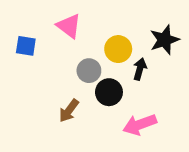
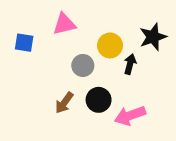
pink triangle: (69, 26) -> (64, 24), turned -50
black circle: (109, 92) -> (99, 100), moved

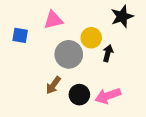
black star: (153, 37) -> (122, 16), moved
gray circle: (83, 65) -> (69, 54), size x1.5
black circle: (99, 100) -> (79, 95), moved

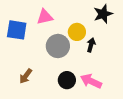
blue square: (20, 35) -> (17, 30), size x1.5
brown arrow: (53, 85) -> (26, 76), moved
pink arrow: (108, 96) -> (91, 81), turned 45

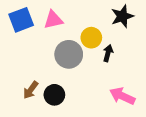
blue square: (17, 30) -> (21, 20), moved, turned -30
black circle: (67, 80) -> (54, 95), moved
pink arrow: (91, 81) -> (122, 96), moved

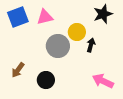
brown arrow: (31, 90) -> (18, 70), moved

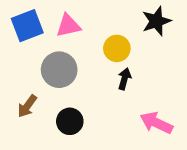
black arrow: (91, 45) -> (124, 79), moved
gray circle: (58, 46) -> (59, 70), moved

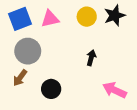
yellow circle: (117, 48) -> (87, 17), moved
gray circle: (59, 70) -> (28, 51), moved

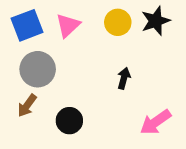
pink triangle: (50, 19) -> (68, 25), turned -30
pink arrow: (115, 90) -> (156, 122), turned -60

